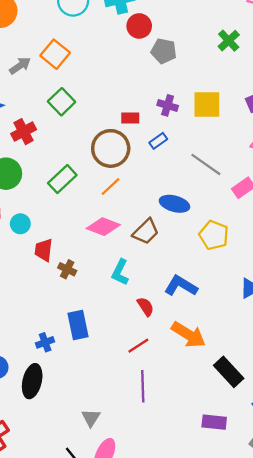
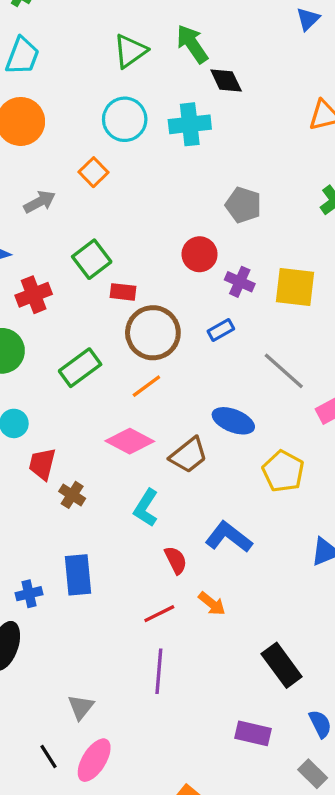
red circle: (139, 26) -> (200, 254), moved
orange square: (55, 54) -> (94, 172), moved, size x0.7
red rectangle: (130, 118) -> (123, 292), moved
orange arrow: (188, 335) -> (212, 604), moved, size x0.6

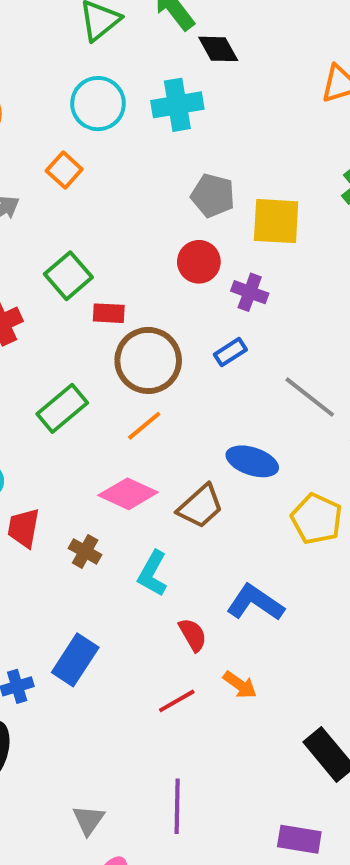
gray pentagon: (243, 205) -> (213, 195), moved
yellow square: (295, 287) -> (276, 221), moved
brown cross: (72, 495) -> (85, 551), moved
blue rectangle: (78, 575) -> (75, 660), turned 42
purple line: (159, 671) -> (177, 806), moved

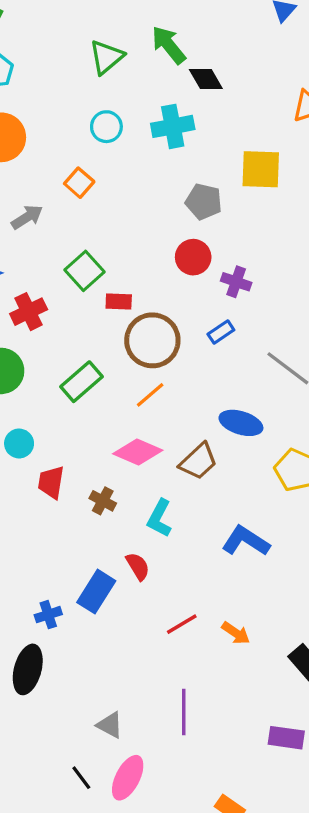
cyan circle: (98, 104) -> (106, 127), size x0.7
yellow square: (276, 221) -> (261, 169), moved
red semicircle: (193, 635) -> (138, 566), moved
orange arrow: (240, 685) -> (236, 633), moved
gray triangle: (88, 820) -> (110, 725), turned -36

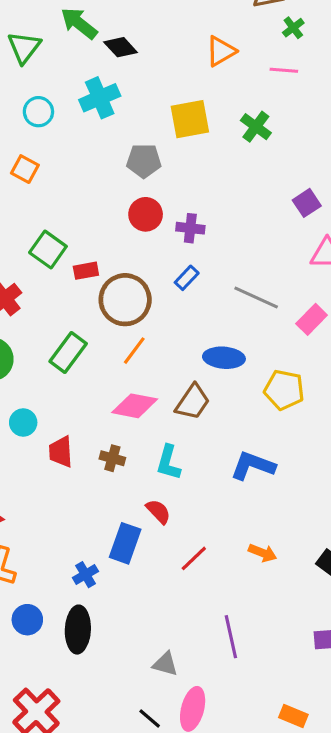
red line: (182, 624) -> (194, 558), moved

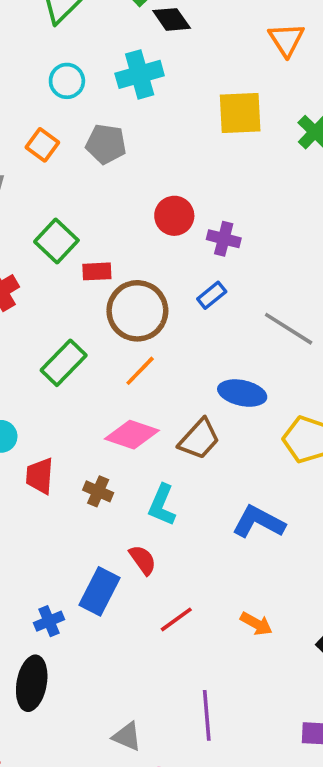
orange triangle: (221, 51) -> (286, 40), turned -40
gray pentagon: (144, 161) -> (106, 144), moved

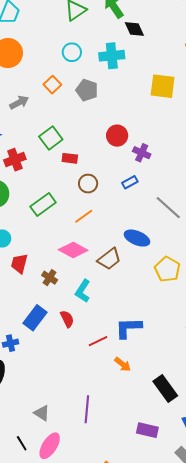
brown circle: (137, 311) -> (88, 184), size x0.6
blue L-shape: (259, 522) -> (129, 328), moved, turned -40
blue rectangle: (100, 591) -> (35, 318), moved
red line: (176, 619) -> (98, 341), moved

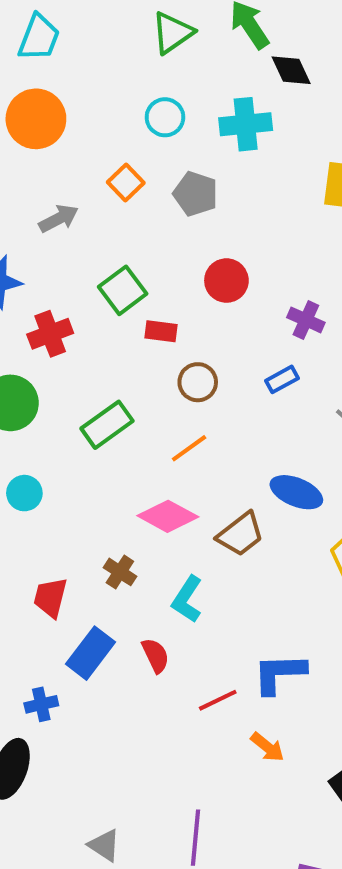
red circle: (117, 136) -> (226, 281), moved
red trapezoid: (19, 264) -> (50, 597), moved

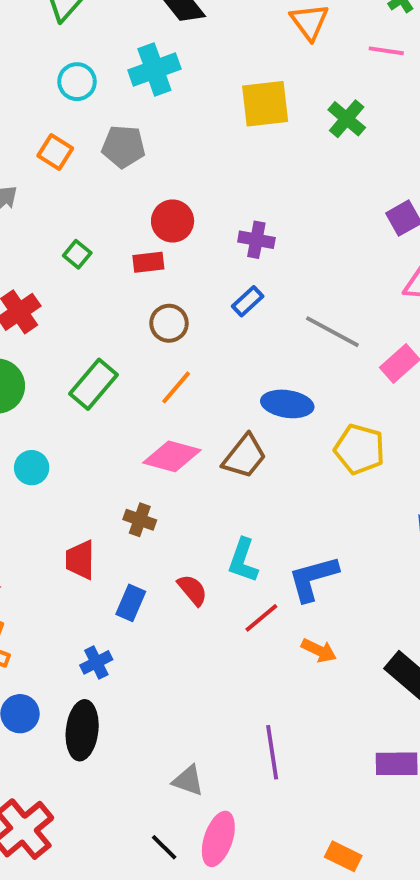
green square: (123, 290) -> (77, 254), size x0.6
red rectangle: (161, 331) -> (148, 262), moved
cyan L-shape: (187, 599) -> (243, 560), moved
blue rectangle: (90, 653) -> (131, 603), size x0.7

